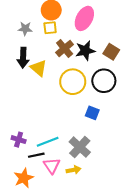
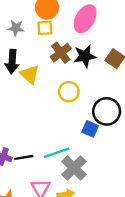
black circle: (104, 81) -> (107, 111), moved
yellow circle: (73, 82) -> (69, 92), size x0.7
cyan line: (48, 142) -> (57, 153), moved
black line: (36, 155) -> (24, 157), moved

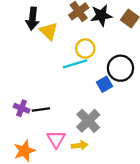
blue square: (90, 129) -> (104, 84), turned 35
cyan line: (57, 153) -> (75, 64), moved

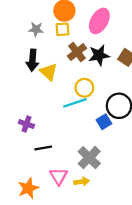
purple cross: (22, 108) -> (26, 124), moved

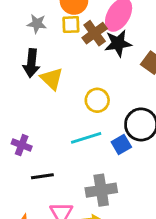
brown cross: (77, 52) -> (95, 33), moved
black star: (99, 55) -> (118, 43), moved
cyan line: (75, 103) -> (86, 138), moved
gray cross: (89, 158) -> (101, 190), turned 35

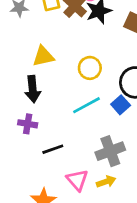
black arrow: (31, 63) -> (33, 89), moved
yellow triangle: (52, 79) -> (43, 56), turned -45

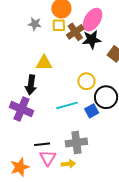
yellow circle: (90, 68) -> (86, 81), moved
purple cross: (28, 124) -> (21, 109), size x1.6
black line: (53, 149) -> (42, 144), moved

